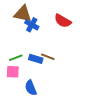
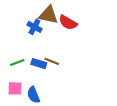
brown triangle: (23, 14) -> (49, 15), moved
pink square: (13, 72) -> (15, 88), moved

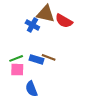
pink square: (15, 88) -> (17, 70), moved

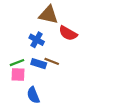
red semicircle: (64, 21) -> (68, 33), moved
blue cross: (32, 25) -> (37, 40), moved

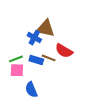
brown triangle: (48, 15) -> (46, 28), moved
red semicircle: (68, 33) -> (64, 51), moved

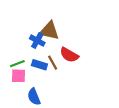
brown line: (49, 58) -> (53, 63), turned 40

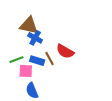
brown triangle: (49, 31) -> (29, 25), moved
pink square: (18, 76) -> (26, 71), moved

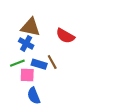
blue cross: (35, 38) -> (26, 43), moved
red semicircle: (65, 51) -> (65, 36), moved

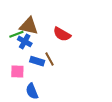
green line: (17, 63) -> (16, 34), moved
pink square: (27, 75) -> (17, 72), moved

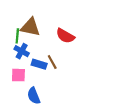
green line: (16, 34) -> (17, 36), turned -64
blue cross: (25, 41) -> (22, 51), moved

